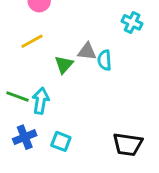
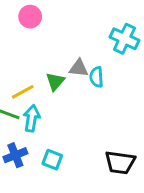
cyan cross: (132, 22) -> (124, 39), size x1.4
yellow line: (32, 41) -> (23, 92), moved

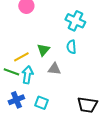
cyan cross: (124, 39) -> (75, 21), moved
gray triangle: (79, 68) -> (54, 69), moved

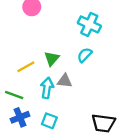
cyan semicircle: (71, 47) -> (85, 55), turned 48
green line: (11, 72) -> (14, 95), moved
cyan arrow: (27, 75) -> (47, 88), moved

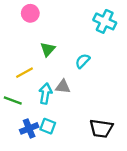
cyan cross: (89, 24) -> (105, 21), moved
green triangle: (52, 59) -> (48, 49), moved
blue cross: (20, 117) -> (29, 128), moved

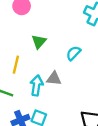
yellow line: (24, 73) -> (16, 65), turned -48

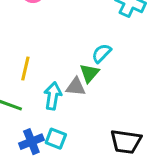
green triangle: (39, 42) -> (89, 73), moved

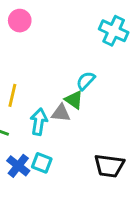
green triangle: (89, 73) -> (74, 100), turned -36
blue cross: (31, 142) -> (18, 166), turned -30

